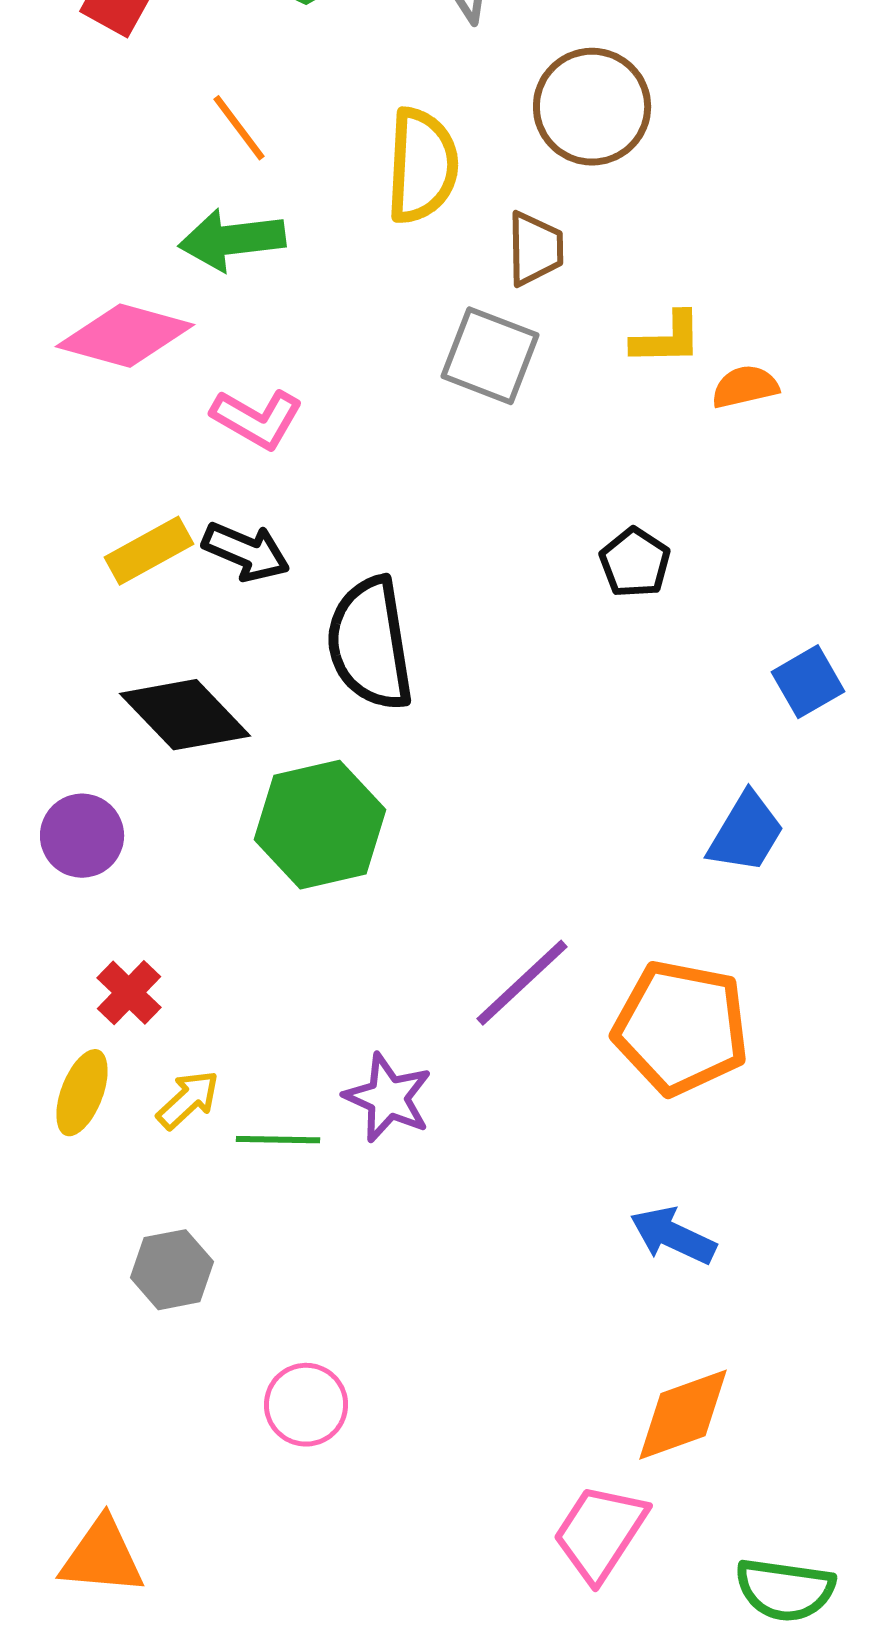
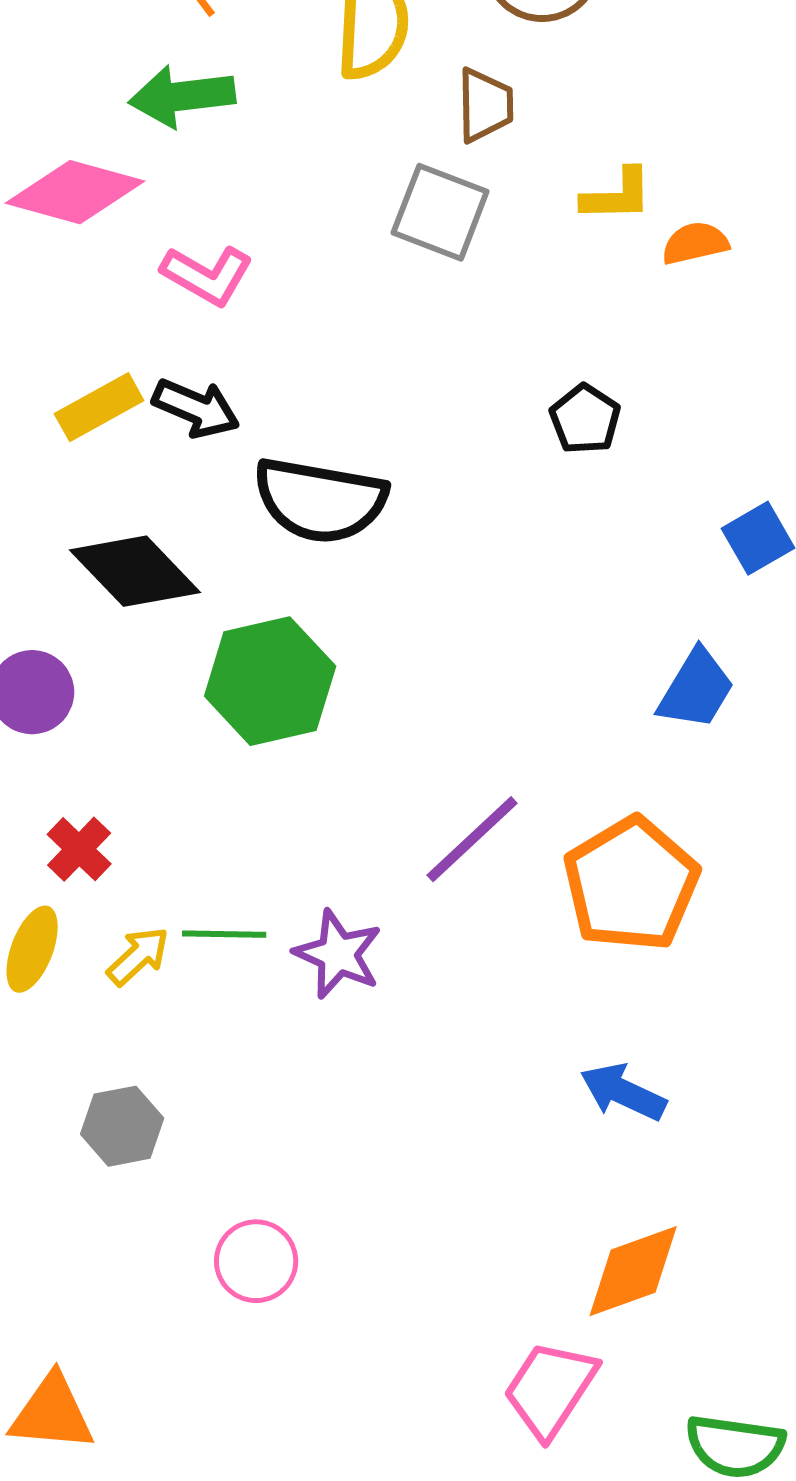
black semicircle: (370, 644) -> (320, 500), turned -71
orange pentagon: (681, 1028) -> (631, 884), turned 30
green line: (278, 1140) -> (224, 934), moved

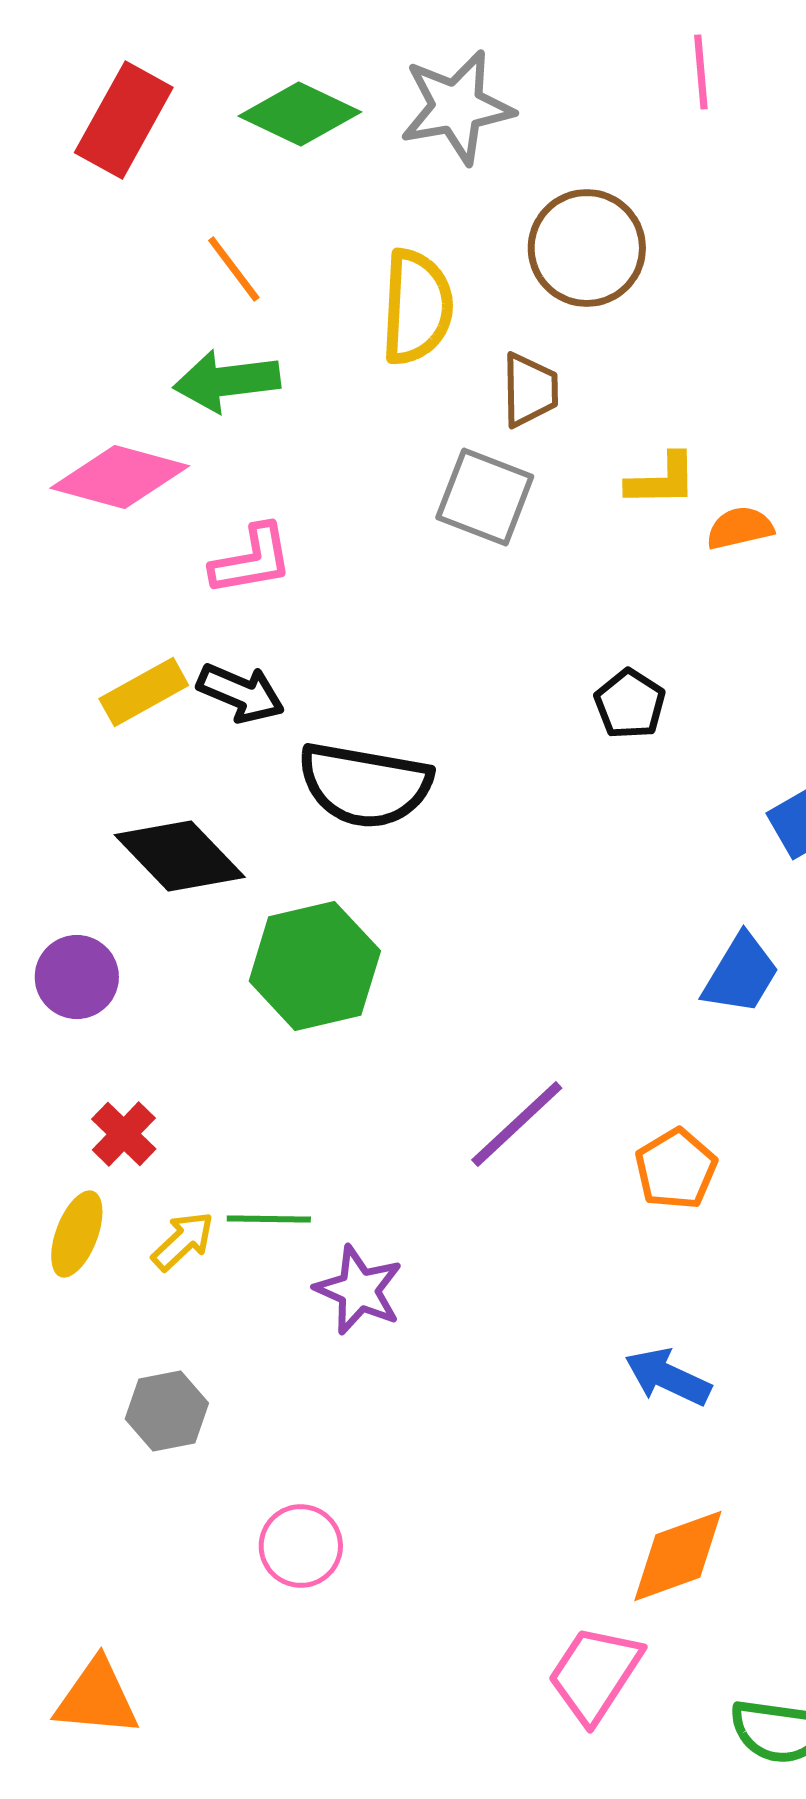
pink L-shape: (207, 275) -> (252, 560), turned -40
orange pentagon: (631, 884) -> (676, 1169), size x0.6
purple star: (338, 954) -> (359, 1290), moved

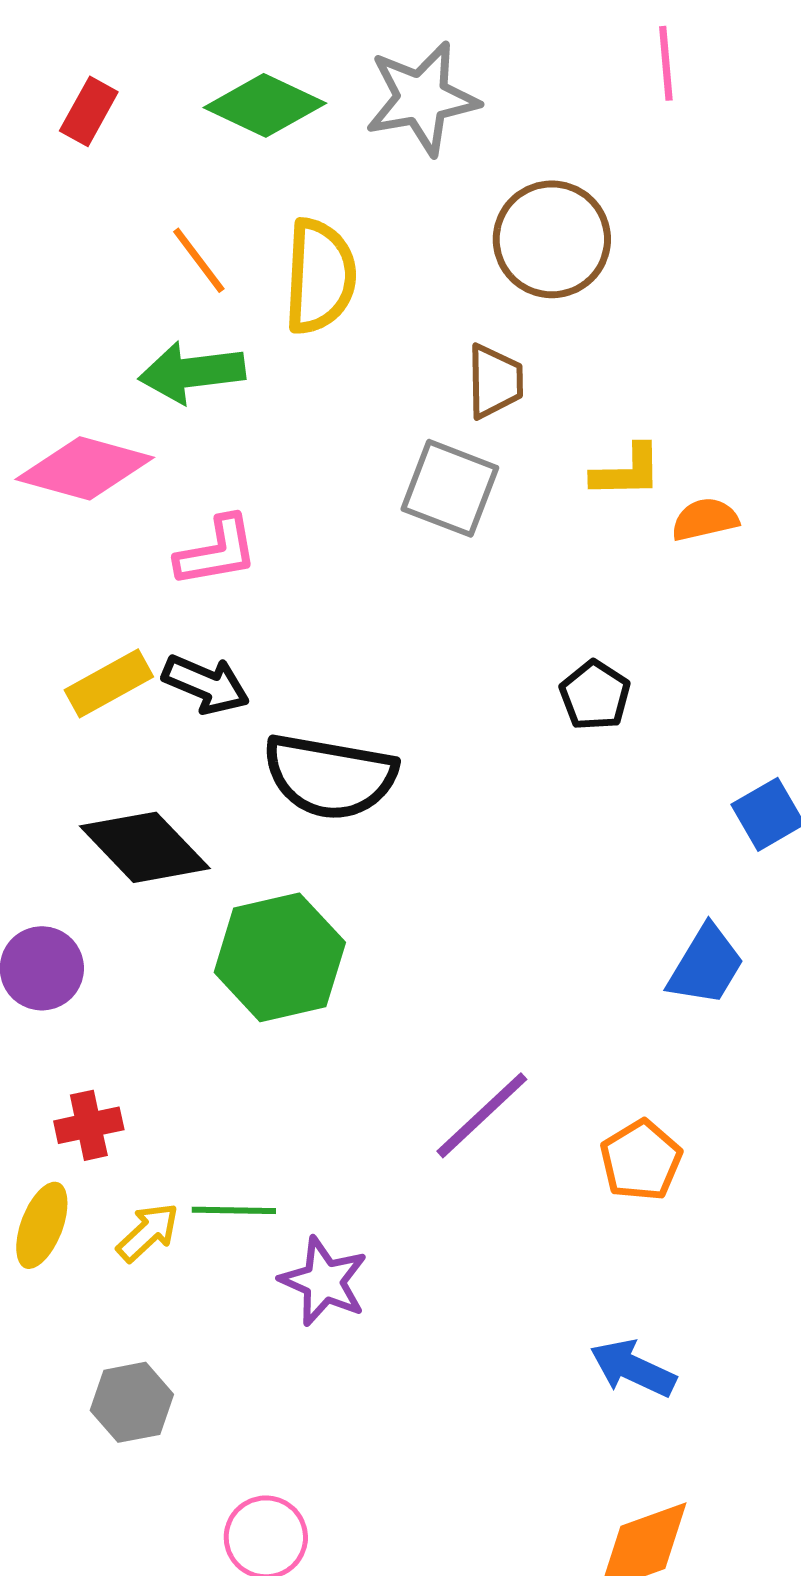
red rectangle: (124, 120) -> (89, 111), size x0.6
yellow semicircle: (417, 307) -> (320, 276), moved
red cross: (124, 1134) -> (89, 1125), turned 34

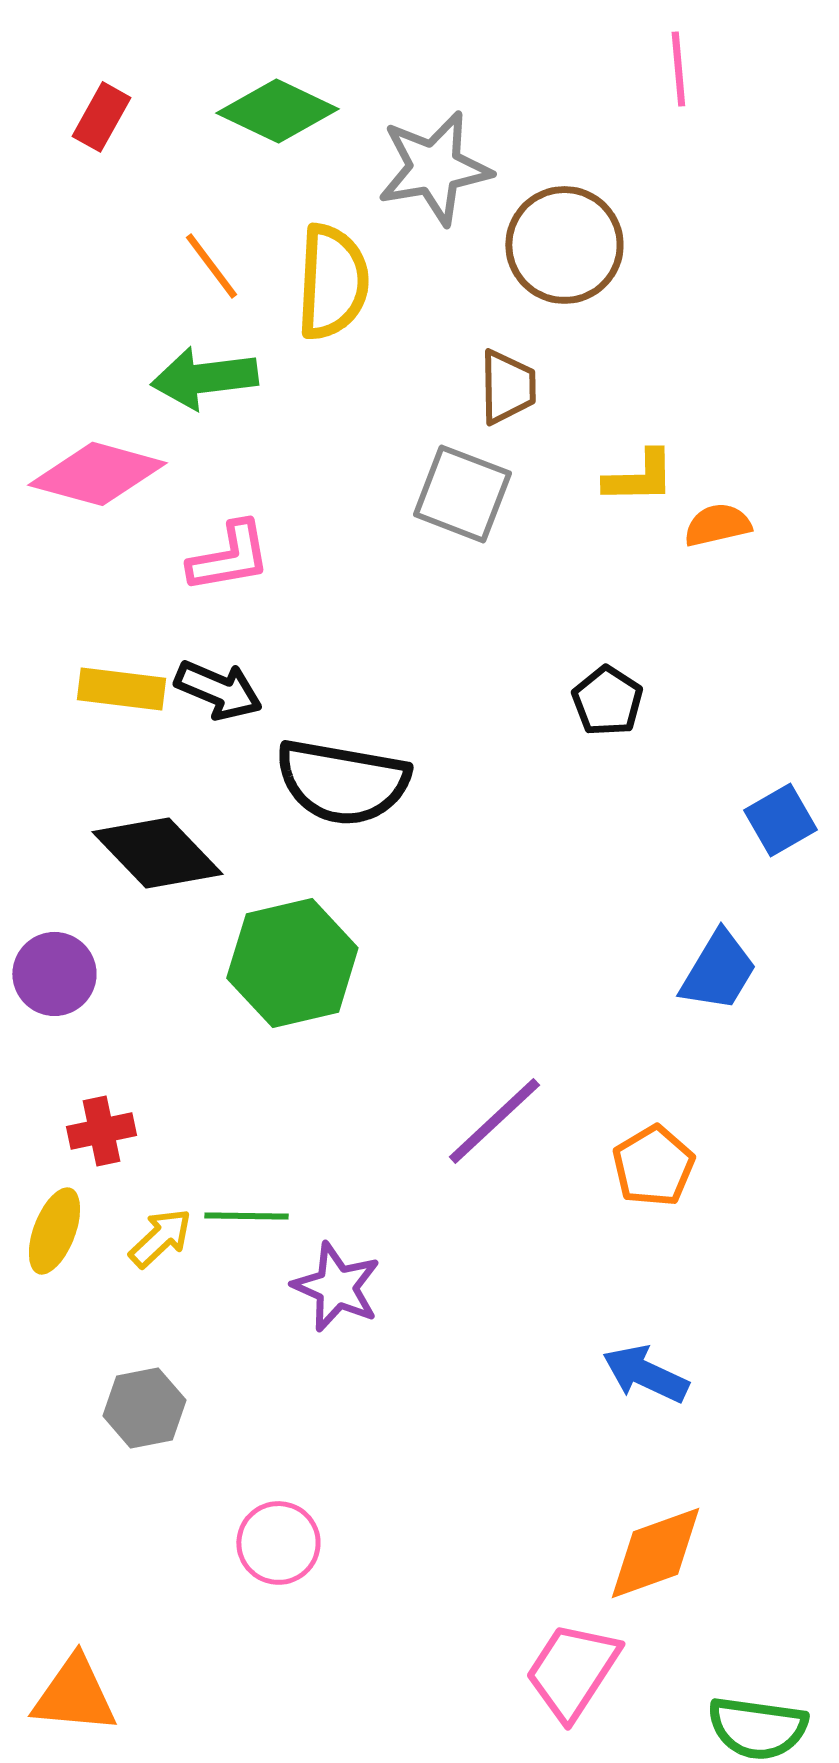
gray star: (422, 98) -> (434, 168), moved
yellow rectangle: (109, 683) -> (121, 689), turned 36

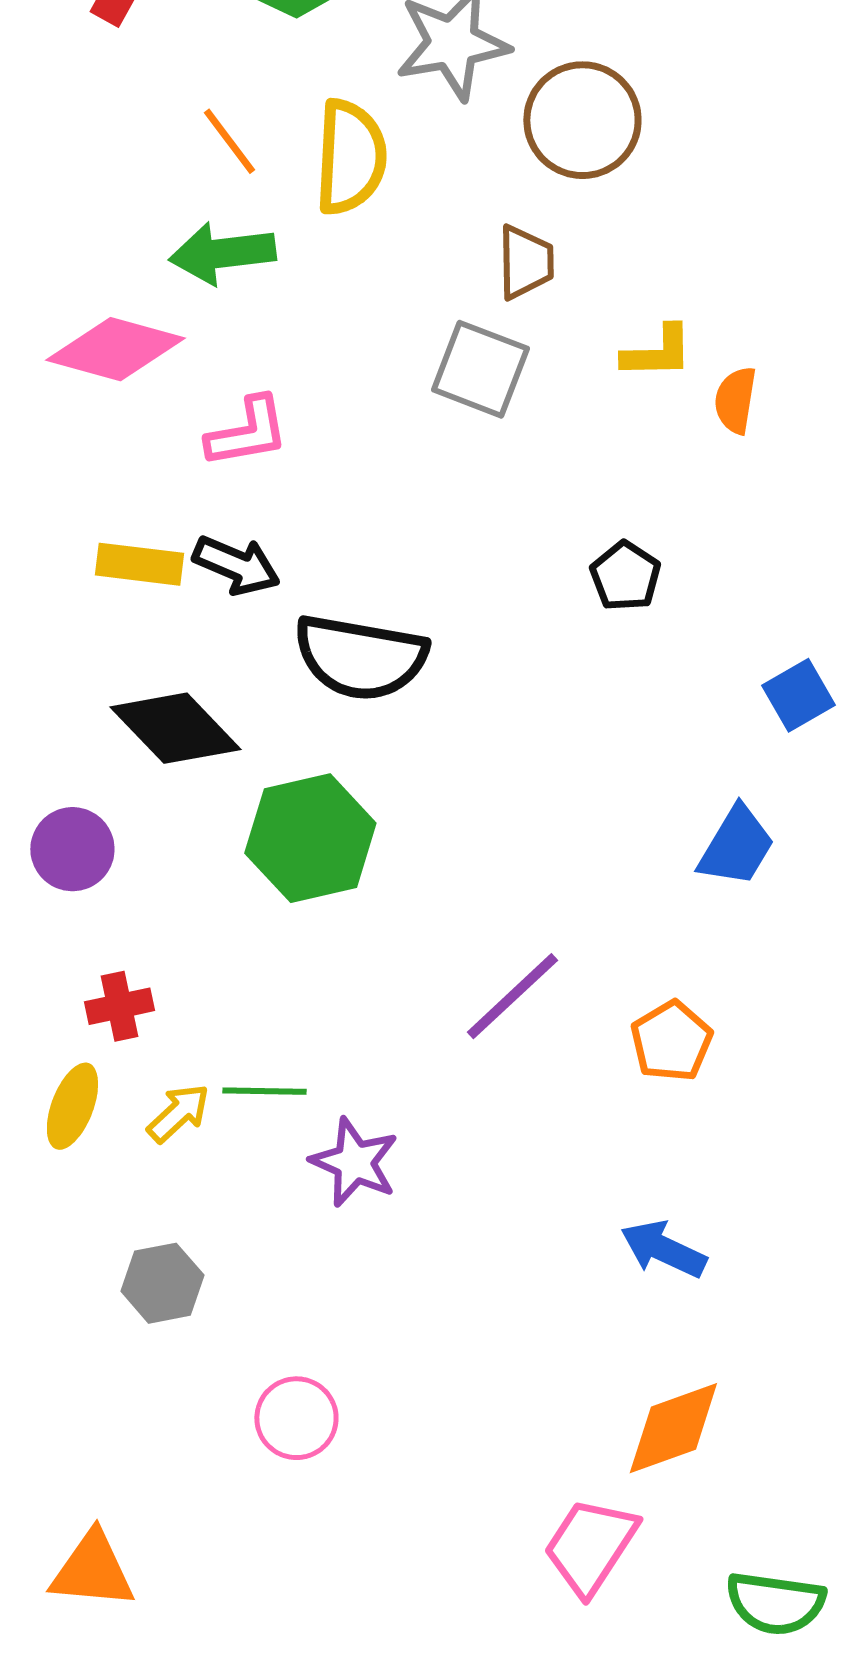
orange semicircle: (717, 525) -> (735, 400), turned -68

